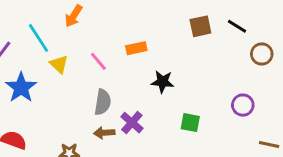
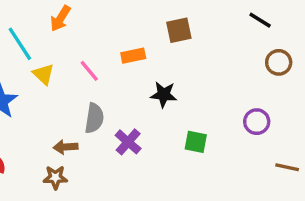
brown square: (200, 26) -> (179, 30), moved
black line: (237, 26) -> (260, 20), moved
brown arrow: (104, 133) -> (66, 147), moved

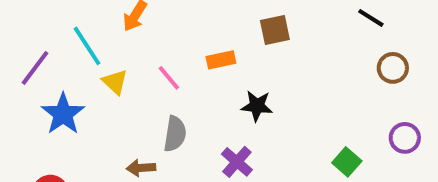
purple circle: (257, 122) -> (405, 138), moved
purple cross: (128, 142) -> (237, 162), moved
green square: (196, 142) -> (347, 162), moved, turned 30

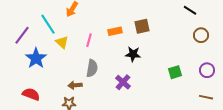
brown square: (275, 30) -> (142, 26), moved
pink line: (169, 78) -> (89, 40), turned 56
green square: (347, 162) -> (175, 72), moved, turned 32

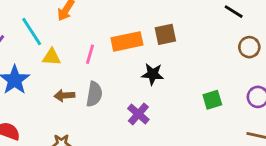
orange rectangle: (115, 31) -> (127, 41), size x1.5
yellow triangle: (62, 42) -> (52, 57), turned -40
brown arrow: (75, 85) -> (64, 95), moved

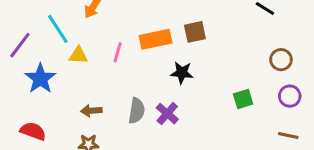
brown circle: (249, 47) -> (281, 60), moved
gray semicircle: (94, 94) -> (137, 111), moved
brown arrow: (64, 95) -> (91, 111), moved

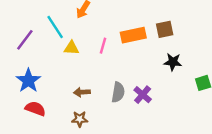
black star: (182, 73) -> (173, 62), moved
blue star: (40, 79) -> (28, 81), moved

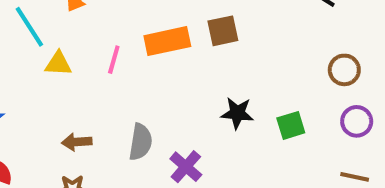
black star: (173, 62) -> (237, 113), moved
purple cross: (143, 95) -> (186, 167), moved

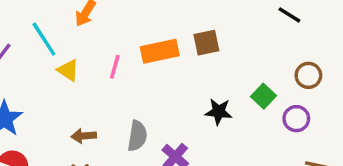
yellow triangle: (58, 64) -> (68, 70), turned 30
purple circle: (357, 121) -> (296, 119), moved
green square: (291, 125) -> (263, 96), moved, turned -30

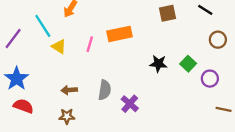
brown square: (206, 43) -> (168, 13), moved
brown circle: (308, 75) -> (218, 40), moved
black star: (219, 112) -> (158, 64), moved

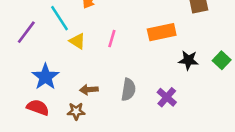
orange rectangle: (119, 34) -> (162, 32), moved
blue star: (17, 79) -> (45, 77), moved
purple cross: (130, 104) -> (167, 97), moved
brown star: (67, 116) -> (76, 111), moved

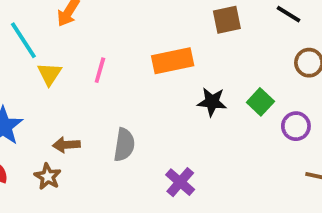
yellow triangle: (77, 41) -> (50, 74), turned 30
purple cross: (167, 97) -> (180, 182), moved
brown star: (76, 111) -> (48, 177), turned 30

